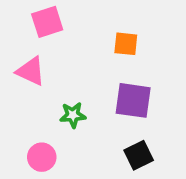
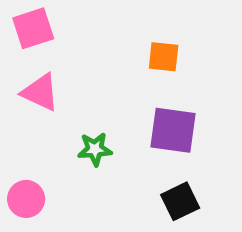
pink square: (47, 22) -> (33, 28), moved
pink circle: (42, 157) -> (26, 199), moved

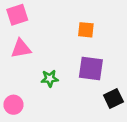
pink triangle: (40, 92) -> (21, 49), turned -35
black square: (180, 201) -> (113, 98), moved

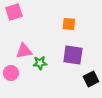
pink triangle: (21, 49) -> (24, 51), moved
pink circle: (13, 105) -> (11, 73), moved

